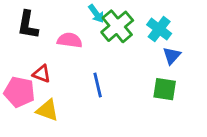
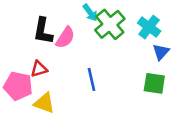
black L-shape: (28, 25) -> (43, 31), moved
pink semicircle: (70, 40) -> (65, 38), turned 115
red triangle: (42, 74) -> (39, 69), turned -36

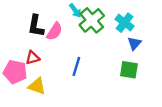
blue line: (91, 79) -> (76, 66), turned 30

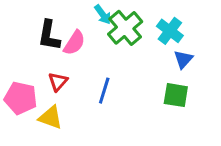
red triangle: (33, 58) -> (58, 82), moved, turned -32

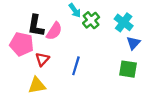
green cross: (125, 28) -> (91, 20), size x0.7
pink pentagon: (21, 98) -> (22, 44), moved
yellow triangle: (50, 117) -> (37, 85), turned -30

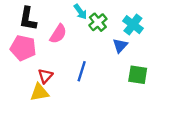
black L-shape: (36, 26) -> (28, 19), moved
blue triangle: (133, 43) -> (120, 46), moved
red triangle: (42, 59) -> (45, 76), moved

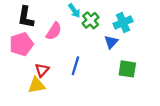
cyan cross: (133, 25) -> (123, 23), turned 30
pink pentagon: (23, 48) -> (21, 44), turned -30

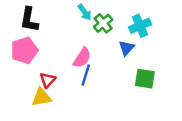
pink semicircle: (54, 31) -> (82, 58), moved

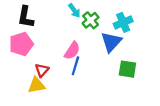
blue triangle: (126, 48) -> (111, 42), size x1.5

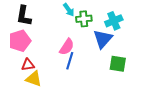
green cross: (91, 20) -> (84, 19), turned 35
red triangle: (42, 70) -> (28, 65), moved, turned 40
yellow triangle: (36, 85) -> (34, 79), turned 30

